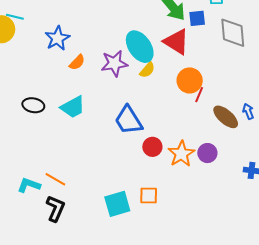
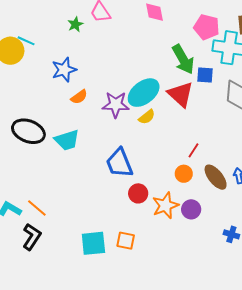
cyan ellipse: (140, 47) -> (144, 93), turned 76
orange circle: (190, 80) -> (184, 174), moved, size x0.7
black ellipse: (33, 105) -> (28, 131), size x1.5

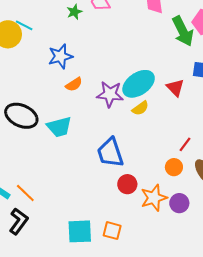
green arrow: (183, 59) -> (183, 31), moved
red triangle: (181, 94) -> (175, 88), size x0.7

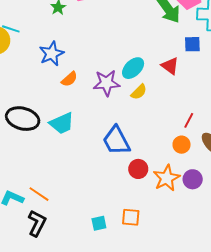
cyan ellipse: (139, 84) -> (133, 68), size x0.7
cyan square: (80, 231) -> (99, 223), size x0.6

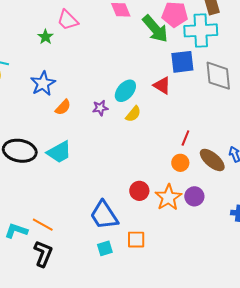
blue square: (192, 44) -> (182, 62), size x1.4
purple star: (107, 83) -> (100, 108), size x0.6
blue trapezoid: (116, 141) -> (104, 215), moved

